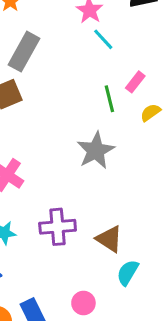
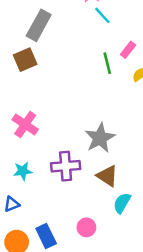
gray star: (96, 151) -> (100, 138), moved

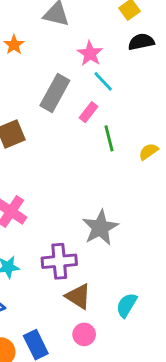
gray rectangle: (39, 25) -> (55, 93), moved
pink rectangle: (128, 50) -> (89, 112), moved
brown triangle: (107, 176) -> (78, 296), moved

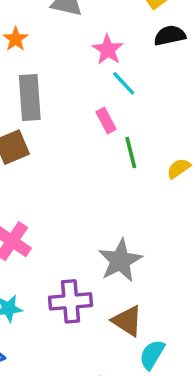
gray rectangle: (55, 93) -> (30, 98), moved, turned -33
pink rectangle: (89, 112) -> (106, 121), turned -66
brown triangle: (78, 296) -> (127, 321), moved

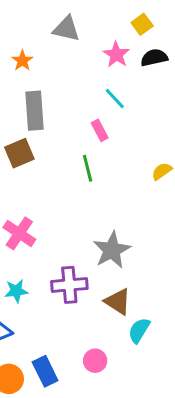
pink star: (108, 50) -> (116, 55), moved
green line: (131, 152) -> (88, 168), moved

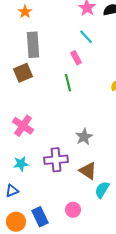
gray star: (112, 250) -> (84, 137), size x0.7

